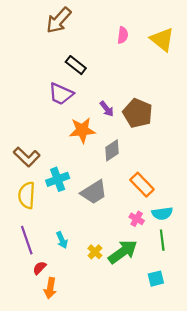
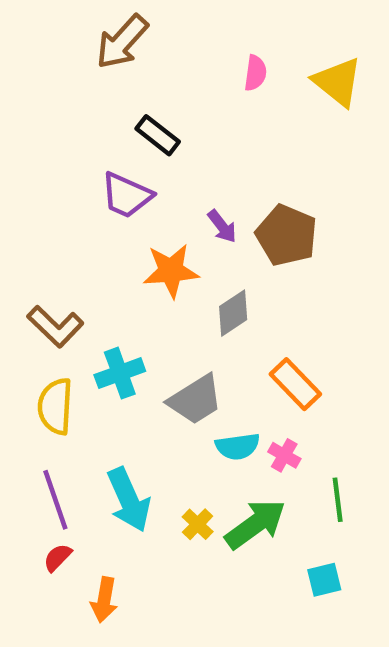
cyan semicircle: (162, 213) -> (238, 446), moved
cyan arrow: (62, 240) -> (129, 500), size x1.8
red semicircle: (39, 268) -> (58, 558), moved

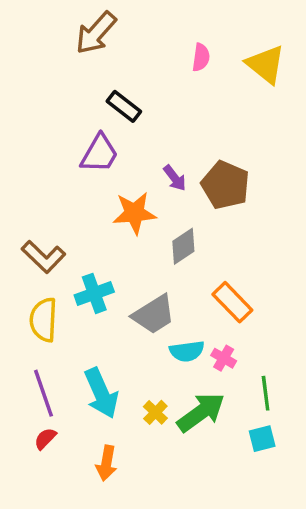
purple trapezoid: (126, 195) -> (99, 154), turned -84
cyan square: (324, 580) -> (262, 439), moved
orange arrow: (104, 600) -> (106, 463), moved

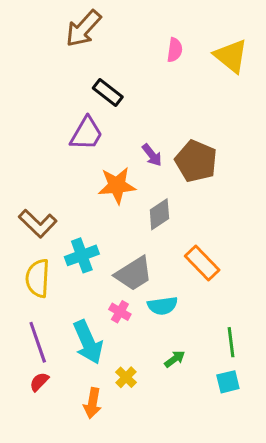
pink cross: (224, 358) -> (120, 312), moved
yellow cross: (155, 412) -> (126, 377), moved
green arrow: (201, 412) -> (175, 359), size x0.5

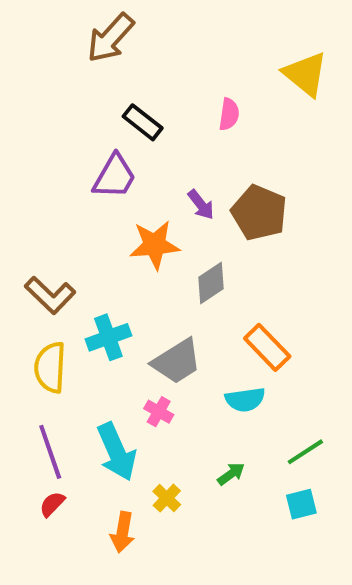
pink semicircle: (175, 50) -> (229, 114), moved
cyan semicircle: (163, 306) -> (245, 400), moved
green line: (231, 342) -> (305, 452), turned 64

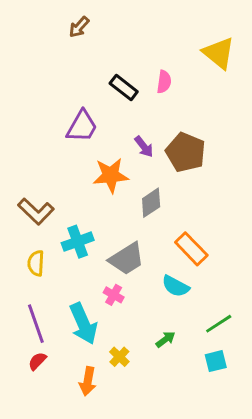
brown arrow: (110, 38) -> (79, 27), size x0.6
black rectangle: (143, 122) -> (124, 88), moved
yellow semicircle: (50, 367) -> (36, 263), size x0.7
cyan semicircle: (245, 400) -> (176, 286), turned 36

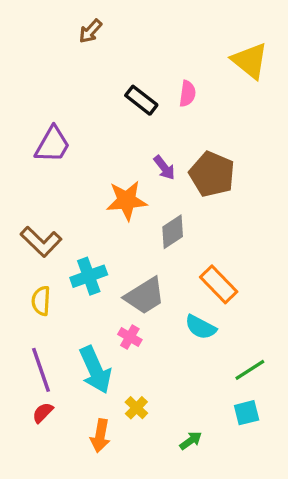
purple trapezoid: (82, 126) -> (53, 145), moved
green arrow: (165, 339) -> (191, 441), moved

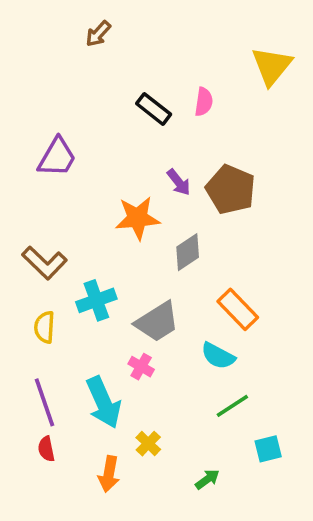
yellow triangle: (250, 61) -> (272, 66), turned 30
green line: (250, 370) -> (232, 406), moved
red semicircle: (43, 413) -> (46, 449), turned -55

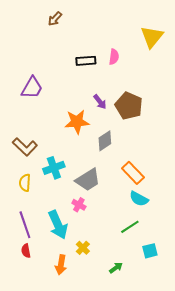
black rectangle: (154, 109) -> (86, 61), turned -42
cyan semicircle: (218, 356) -> (139, 199), moved

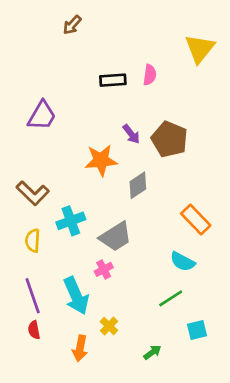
orange rectangle: (133, 173) -> (196, 219), moved
pink cross: (79, 205) -> (104, 269), turned 32

